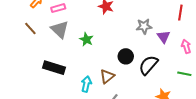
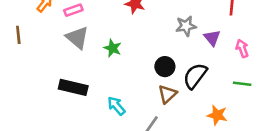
brown line: (30, 28) -> (18, 35), moved, turned 40
brown triangle: (107, 76) -> (167, 94), moved
cyan arrow: (86, 84) -> (116, 106), turned -49

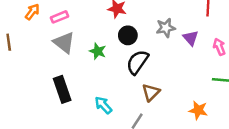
black circle: (165, 67) -> (128, 35), moved
black semicircle: (195, 76) -> (137, 62), moved
black rectangle: (73, 87) -> (62, 89), turned 60

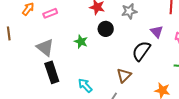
gray star: (166, 28) -> (129, 11), moved
gray triangle: (64, 43) -> (45, 47), moved
black semicircle: (137, 62) -> (141, 51), moved

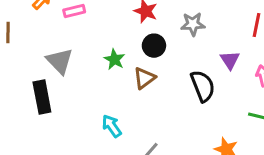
black semicircle: (141, 51) -> (203, 86), turned 115
black rectangle: (52, 72) -> (42, 97), moved
brown triangle: (124, 75) -> (144, 78), moved

